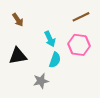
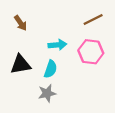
cyan arrow: (50, 39) -> (57, 45), turned -70
cyan semicircle: (55, 60) -> (50, 69), moved

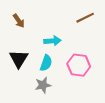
pink hexagon: (91, 52) -> (79, 65), moved
black triangle: (21, 64) -> (19, 59), turned -48

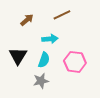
brown line: (85, 18) -> (62, 15), moved
brown arrow: (19, 21) -> (27, 20), moved, turned -96

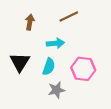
brown arrow: (27, 20) -> (30, 22), turned -40
gray star: (41, 81) -> (57, 90), moved

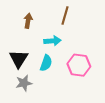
brown line: (69, 17) -> (65, 15), turned -48
gray star: (57, 90) -> (24, 83), moved

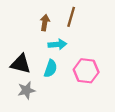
brown arrow: (28, 21) -> (45, 23), moved
black triangle: (19, 59) -> (21, 64), turned -48

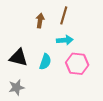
cyan arrow: (57, 44) -> (65, 40), moved
gray star: (26, 90) -> (16, 87), moved

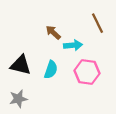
brown line: (64, 15) -> (97, 23), moved, turned -42
brown arrow: (40, 21) -> (53, 32), moved, turned -56

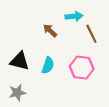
brown line: (97, 23) -> (91, 34), moved
cyan arrow: (73, 45) -> (74, 16), moved

